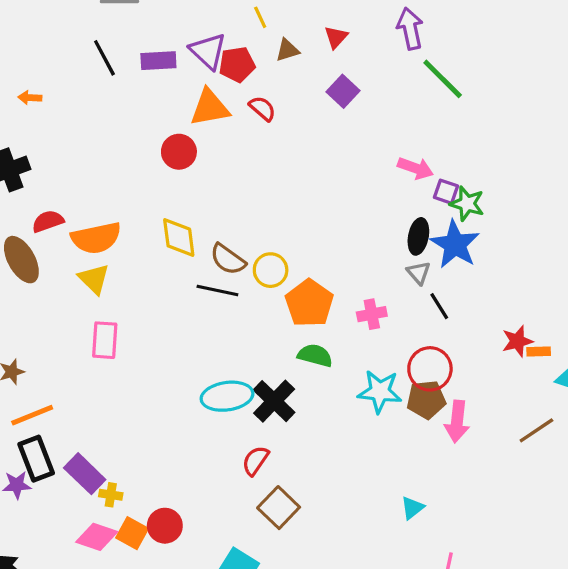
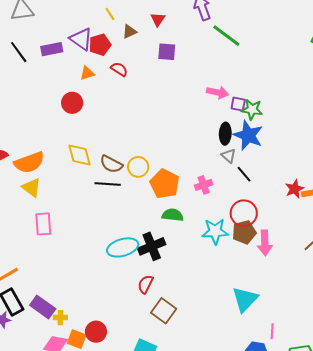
purple square: (343, 91) -> (167, 52), turned -30
orange triangle: (210, 108) -> (87, 73), size x0.6
black cross: (274, 401) -> (152, 246), turned 32
cyan triangle: (412, 508) -> (245, 299), size x1.8

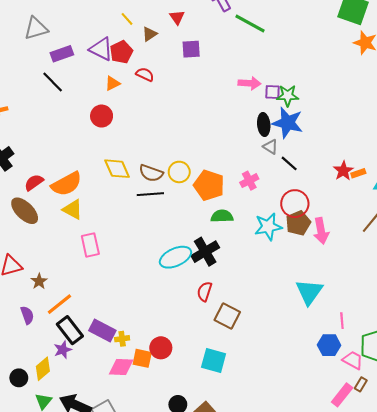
purple rectangle: (52, 49) -> (62, 54), moved
black line: (19, 52) -> (53, 82), moved

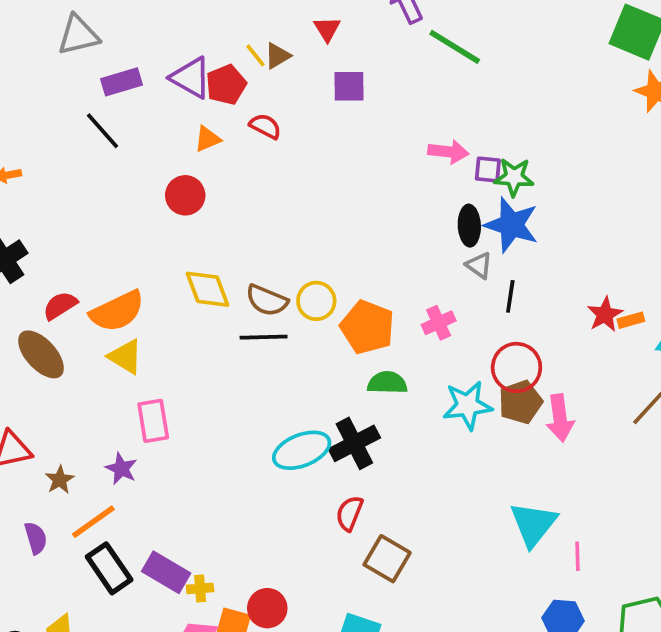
yellow line: (127, 19) -> (255, 55), moved
black line: (289, 163) -> (510, 296), turned 54
pink line: (342, 321) -> (578, 556), moved
purple star: (63, 350) -> (121, 469), moved, turned -30

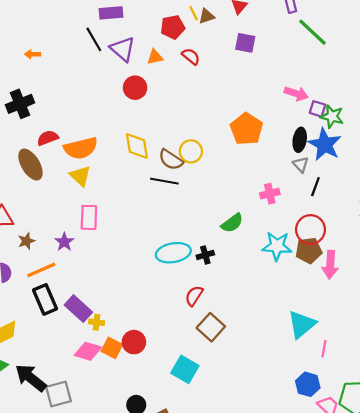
purple triangle: (191, 78) -> (123, 49), moved
yellow circle: (316, 301) -> (191, 151), moved
orange pentagon: (367, 327) -> (246, 129), moved
green semicircle: (387, 383) -> (232, 223), turned 130
black cross: (354, 443) -> (205, 255), size x0.6

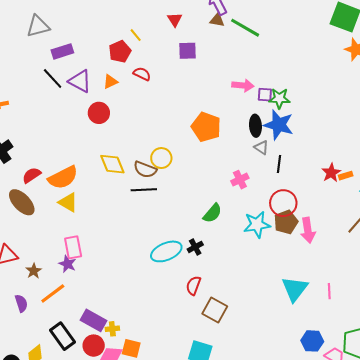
brown triangle: (207, 16) -> (217, 20), moved, turned 42
pink rectangle: (89, 217) -> (73, 247), moved
black rectangle: (45, 299) -> (62, 336), moved
red circle: (134, 342) -> (94, 346), moved
pink line: (324, 349) -> (329, 291), moved

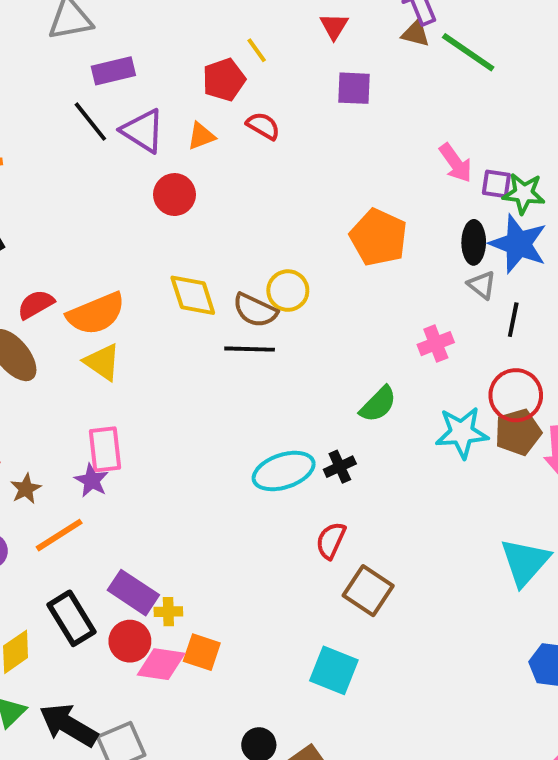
pink arrow: (243, 85) -> (456, 163), turned 45

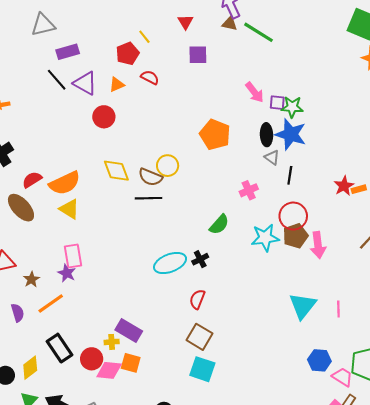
brown square: (368, 591) -> (199, 337), moved
purple rectangle: (133, 593) -> (129, 330), moved

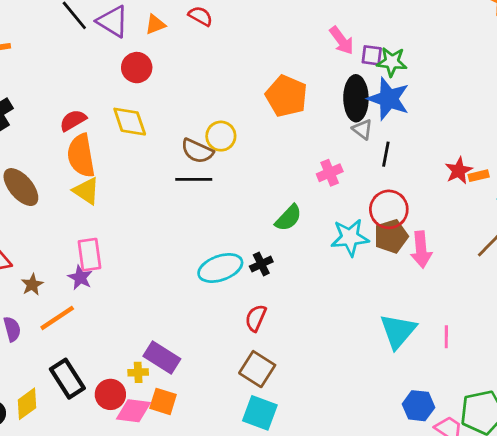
black ellipse: (266, 135) -> (356, 98), size x1.4
yellow diamond: (116, 171) -> (130, 122), moved
red semicircle: (32, 180) -> (73, 120), moved
orange semicircle: (65, 183) -> (81, 156), turned 104

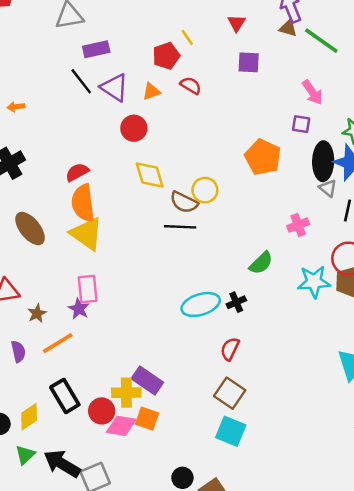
pink arrow: (342, 41) -> (312, 92), moved
purple square: (372, 55) -> (301, 124), moved
yellow diamond: (130, 122) -> (150, 175), moved
yellow triangle: (86, 191) -> (87, 234), size x1.4
yellow cross: (138, 372) -> (126, 393), size x1.6

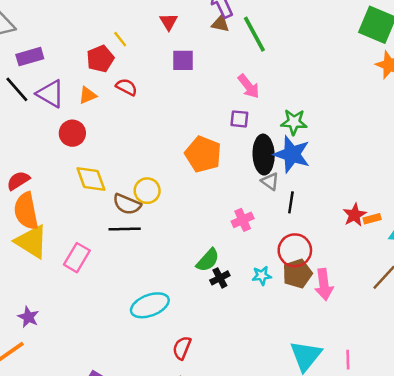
green line: (321, 41) -> (254, 34), turned 30
cyan star: (314, 282) -> (262, 276), size x0.6
pink rectangle: (88, 289) -> (77, 258), moved, turned 40
black cross: (236, 302) -> (220, 278), moved

